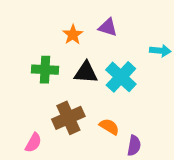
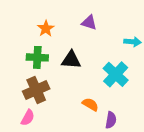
orange star: (73, 35) -> (46, 29), moved
cyan cross: (121, 77) -> (116, 74), moved
brown cross: (68, 118) -> (36, 90), moved

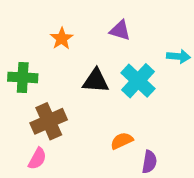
green cross: (37, 57) -> (23, 77), moved
cyan cross: (116, 74) -> (138, 81), moved
orange semicircle: (90, 104) -> (122, 141), turned -56

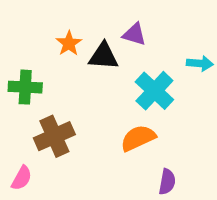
black triangle: (96, 81) -> (103, 56), moved
orange semicircle: (122, 141) -> (138, 138), moved, size x1.4
pink semicircle: (37, 159) -> (22, 178), moved

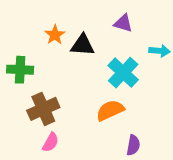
purple triangle: (134, 34) -> (123, 23), moved
pink semicircle: (22, 178) -> (51, 142), moved

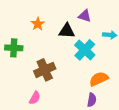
black triangle: (82, 45) -> (67, 31), moved
brown cross: (43, 109) -> (45, 70), moved
orange semicircle: (110, 110) -> (99, 79), moved

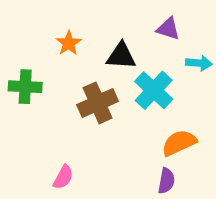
purple triangle: (85, 16) -> (168, 29), moved
brown cross: (45, 70) -> (98, 103), moved

